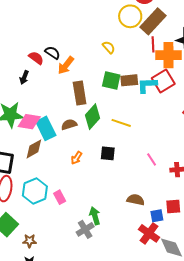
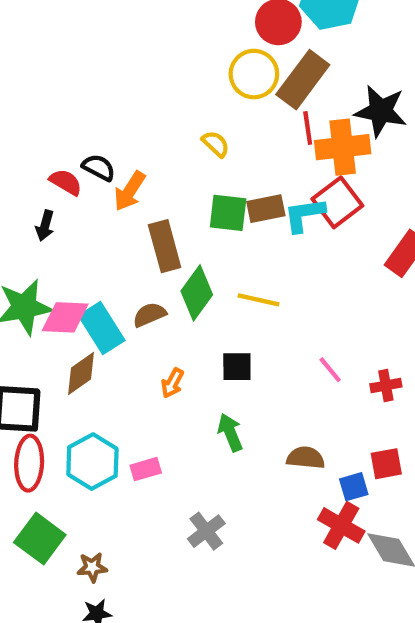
pink rectangle: (60, 197) -> (146, 469), turned -72
green arrow: (95, 216) -> (230, 433), moved

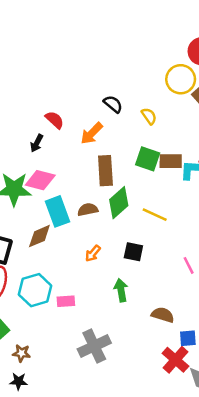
black semicircle: (99, 168) -> (113, 104), moved
pink diamond: (65, 317) -> (40, 180), moved
gray cross: (206, 531) -> (94, 346), size x1.4

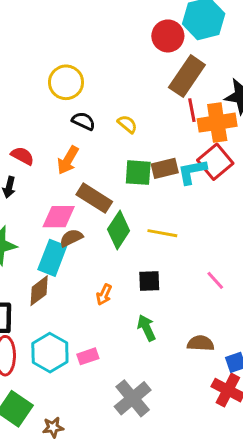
yellow circle: (181, 79) -> (66, 82), moved
brown rectangle: (105, 171) -> (94, 198), turned -40
pink diamond: (40, 180) -> (59, 217), moved
brown semicircle: (88, 210) -> (71, 238), moved
cyan rectangle: (58, 211) -> (52, 258), turned 56

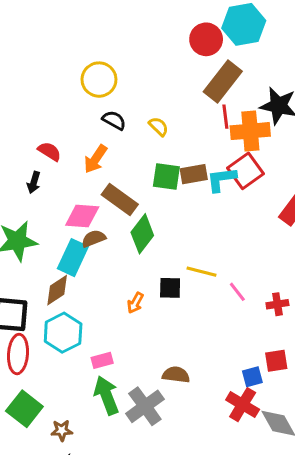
yellow line: (162, 233) -> (202, 272), moved
orange arrow: (104, 295) -> (135, 303), moved
green arrow: (146, 328) -> (106, 395), moved, size x1.4
brown semicircle: (201, 343) -> (176, 375), moved
cyan hexagon: (50, 353) -> (63, 333), moved

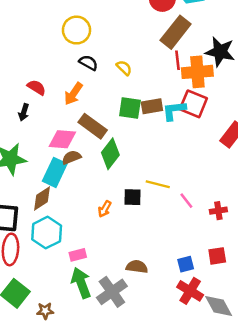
red square: (246, 171) -> (193, 104), turned -32
blue square: (252, 377) -> (186, 264), moved

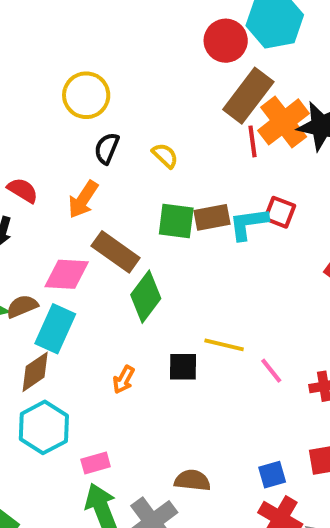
black semicircle: (88, 63) -> (107, 148), turned -96
orange cross: (197, 72) -> (284, 122), moved, turned -32
red square: (193, 104) -> (280, 212), size x0.7
brown semicircle: (71, 157) -> (22, 306), moved
orange arrow: (105, 209) -> (124, 380), moved

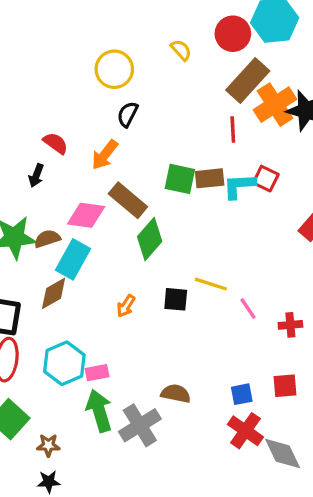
red line: (252, 141) -> (233, 130), moved
yellow semicircle: (165, 156) -> (181, 50), moved
cyan hexagon: (44, 427) -> (64, 363), moved

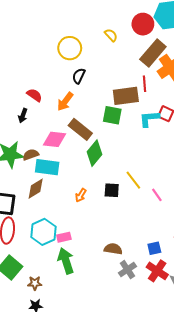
brown rectangle: (210, 178) -> (126, 96), moved, size x1.4
cyan rectangle: (73, 259) -> (47, 167), turned 70
yellow line: (211, 284) -> (133, 180), turned 36
gray cross: (140, 425) -> (127, 270), moved, size x0.7

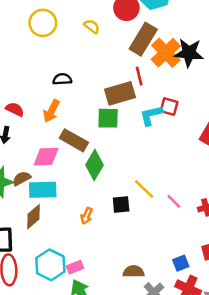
yellow circle: (70, 48) -> (43, 23), moved
black semicircle: (79, 76) -> (62, 79), turned 70

